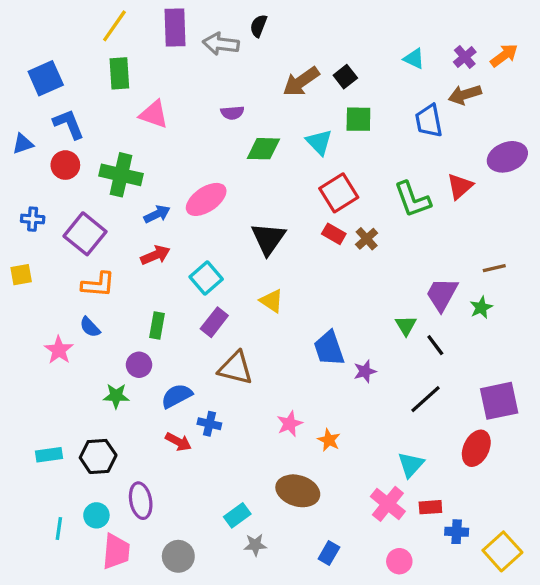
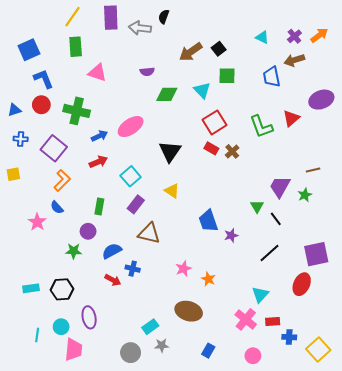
blue triangle: (23, 144) -> (14, 110), moved
orange L-shape: (98, 285) -> (62, 180), turned -50
gray circle: (178, 556) -> (131, 353), moved

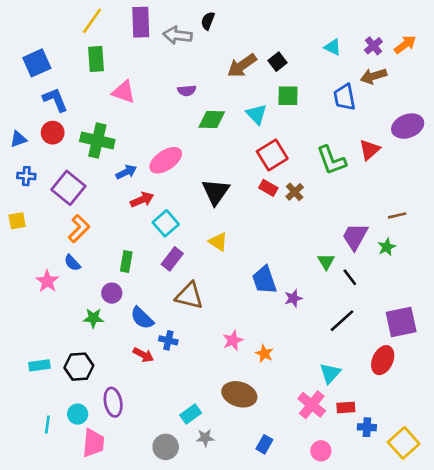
red arrow: (98, 162) -> (142, 200), moved
blue semicircle: (112, 251) -> (142, 318), turned -108

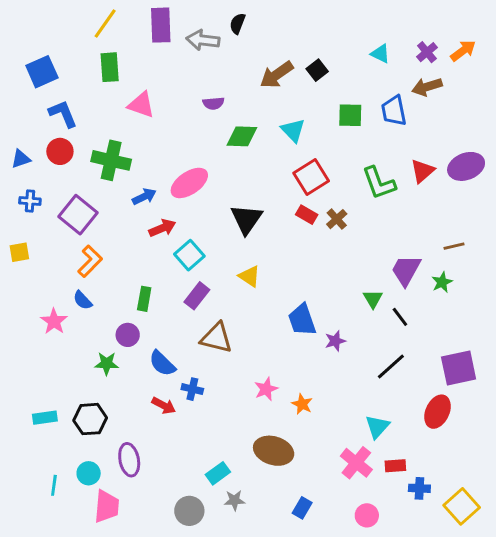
green square: (288, 96) -> (350, 115), moved
purple ellipse: (408, 126) -> (466, 166), moved

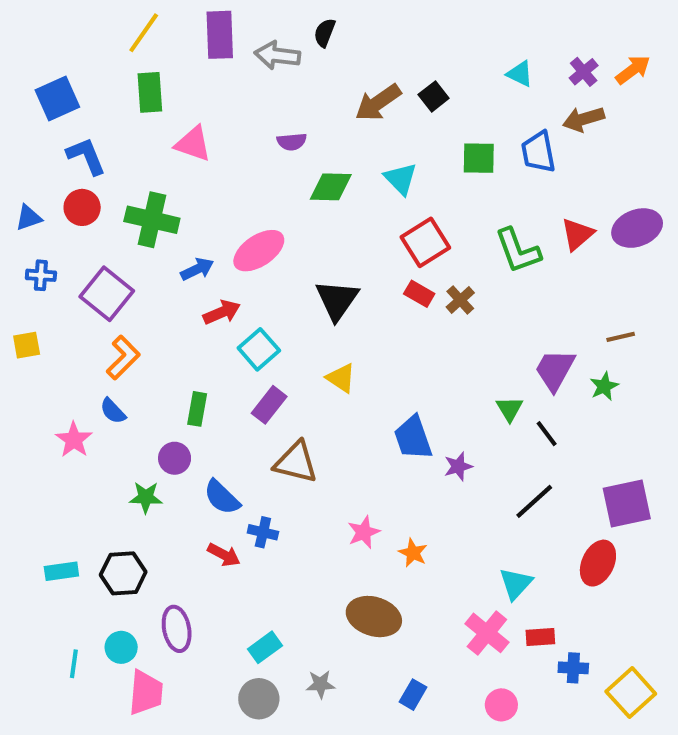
cyan rectangle: (218, 473) -> (265, 647), moved

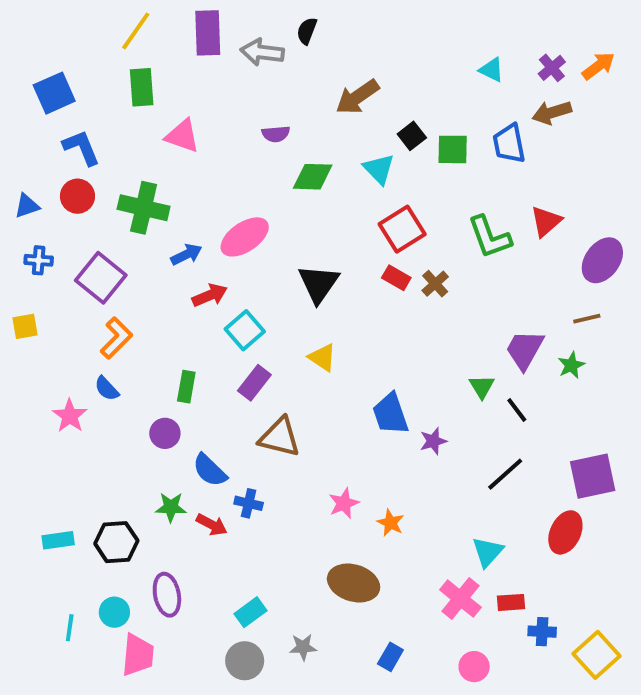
black square: (434, 96) -> (412, 136), moved
purple ellipse: (637, 228) -> (602, 260), moved, turned -33
green star: (146, 497) -> (171, 507), moved

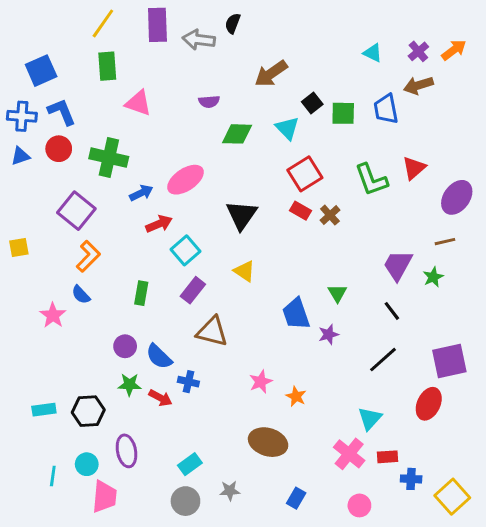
blue cross: (39, 260) -> (22, 116), moved, size x1.4
green triangle: (482, 387) -> (337, 293), moved
purple circle: (165, 433) -> (125, 346), moved

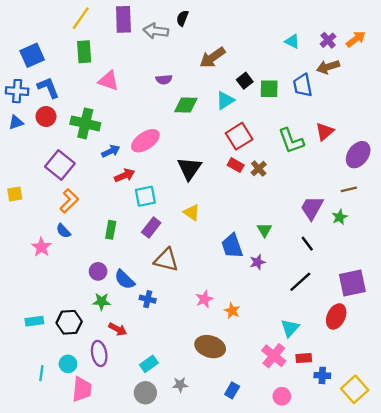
cyan triangle: (287, 128) -> (225, 100), turned 42
cyan square: (185, 250) -> (145, 196), turned 30
red arrow: (160, 398) -> (118, 329), moved

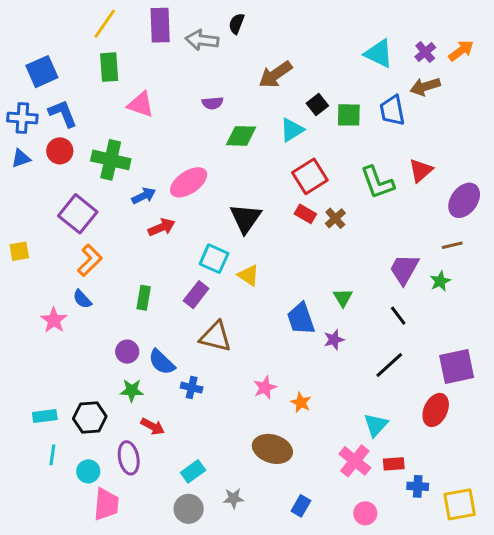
cyan triangle: (292, 41) -> (379, 54), size x1.5
cyan square: (145, 196) -> (214, 259), moved, turned 35
cyan line: (41, 373) -> (52, 455), moved
yellow square: (355, 389) -> (460, 504), turned 32

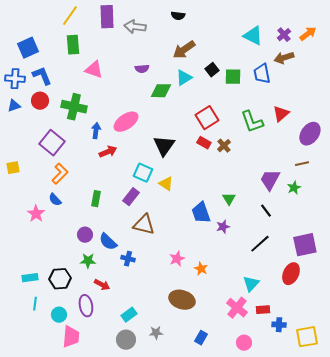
black semicircle: (237, 24) -> (178, 16), moved, turned -104
cyan triangle: (292, 130) -> (184, 78), moved
blue arrow: (144, 196) -> (96, 131), turned -56

